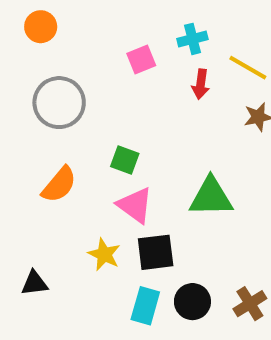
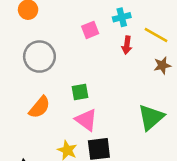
green square: (125, 160) -> (80, 92), turned -30
green triangle: (211, 197) -> (151, 117), moved, turned -40

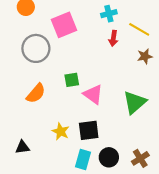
pink square: (90, 30) -> (64, 25), moved, size x1.6
pink triangle: (86, 120) -> (93, 94), moved

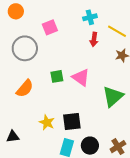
pink square: (64, 25) -> (50, 27), size x0.7
pink triangle: (93, 94) -> (81, 77), moved

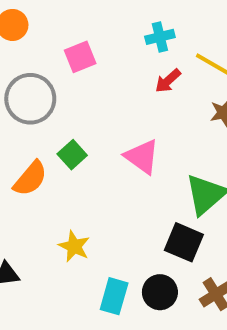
red arrow: (94, 39) -> (168, 81), turned 40
green square: (57, 76) -> (72, 155), moved, turned -32
black square: (72, 121) -> (184, 242), moved, turned 30

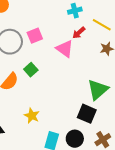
pink square: (80, 57) -> (35, 36), moved
pink triangle: (142, 157) -> (65, 49), moved

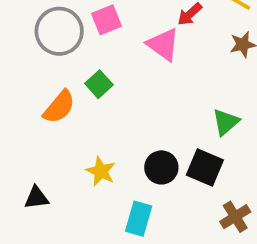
green triangle: (98, 90) -> (226, 122), size x0.7
black circle: (75, 139) -> (161, 167), moved

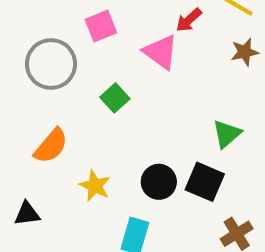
gray circle: (59, 31) -> (51, 64), moved
green square: (99, 84) -> (115, 98), moved
orange semicircle: (59, 107) -> (51, 146), moved

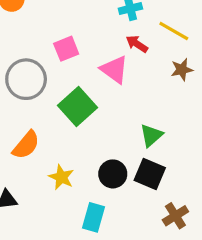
red arrow: (189, 20) -> (137, 44), turned 75
green square: (115, 98) -> (77, 106), size x1.6
green triangle: (227, 134) -> (151, 135), moved

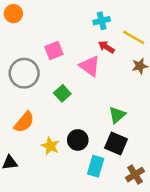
green square: (77, 106) -> (62, 93), size x0.6
black circle: (113, 174) -> (78, 140), moved
cyan rectangle: (93, 217) -> (96, 166), moved

